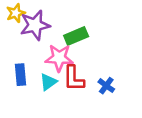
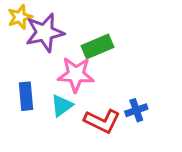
red L-shape: (74, 78) -> (102, 121), moved, turned -64
blue cross: (106, 86) -> (136, 110), turned 35

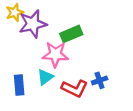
blue rectangle: (26, 96) -> (19, 85), moved

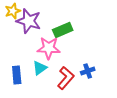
purple star: (33, 24) -> (29, 21), turned 30
red L-shape: (75, 88) -> (66, 78), turned -75

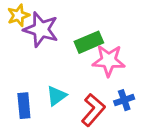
pink star: (49, 48) -> (109, 61), moved

